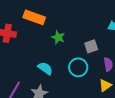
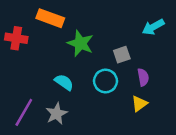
green star: (58, 37) -> (80, 43), size x1.5

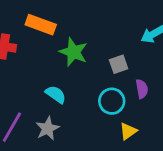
cyan circle: (105, 81) -> (112, 101), moved
yellow triangle: (139, 104) -> (128, 131), moved

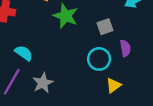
cyan semicircle: (56, 94) -> (24, 53), moved

